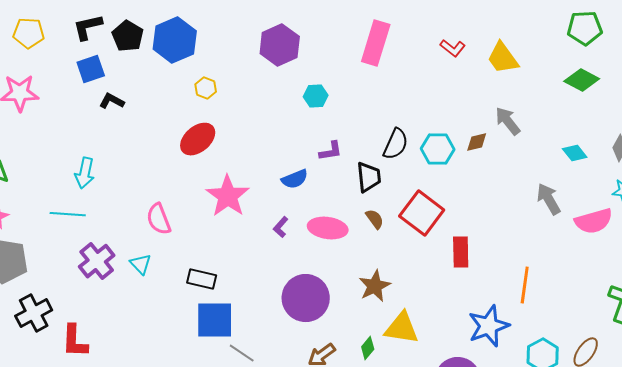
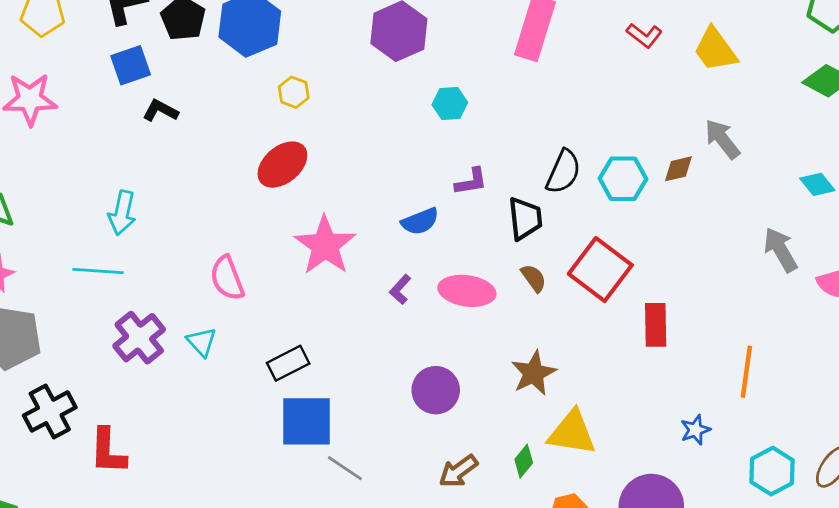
black rectangle: (202, 279) -> (288, 363), turned -40
purple circle: (306, 298) -> (436, 390), size x0.7
blue star: (489, 326) -> (695, 430), size x0.5

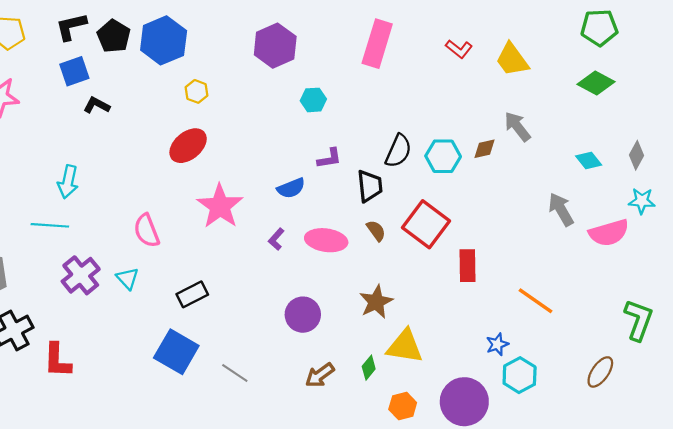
orange line: (746, 372) -> (535, 301), turned -63
blue square: (307, 421) -> (176, 352), moved, turned 30
cyan hexagon: (772, 471) -> (520, 375), moved

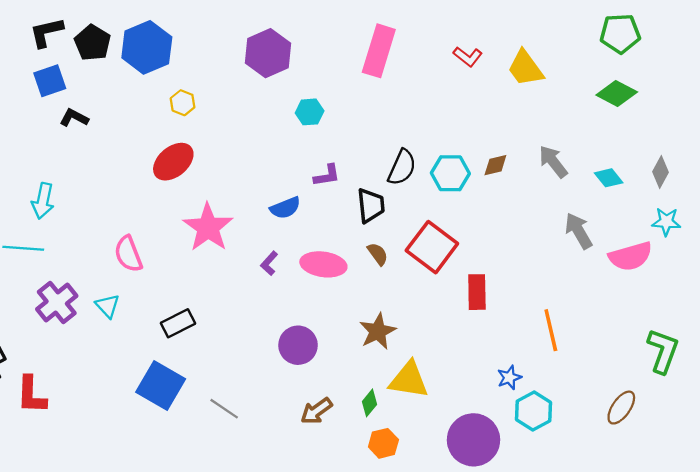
gray arrow: (517, 126) -> (553, 162), moved
orange line: (535, 301) -> (551, 330), turned 42
orange hexagon: (403, 406) -> (383, 443), moved

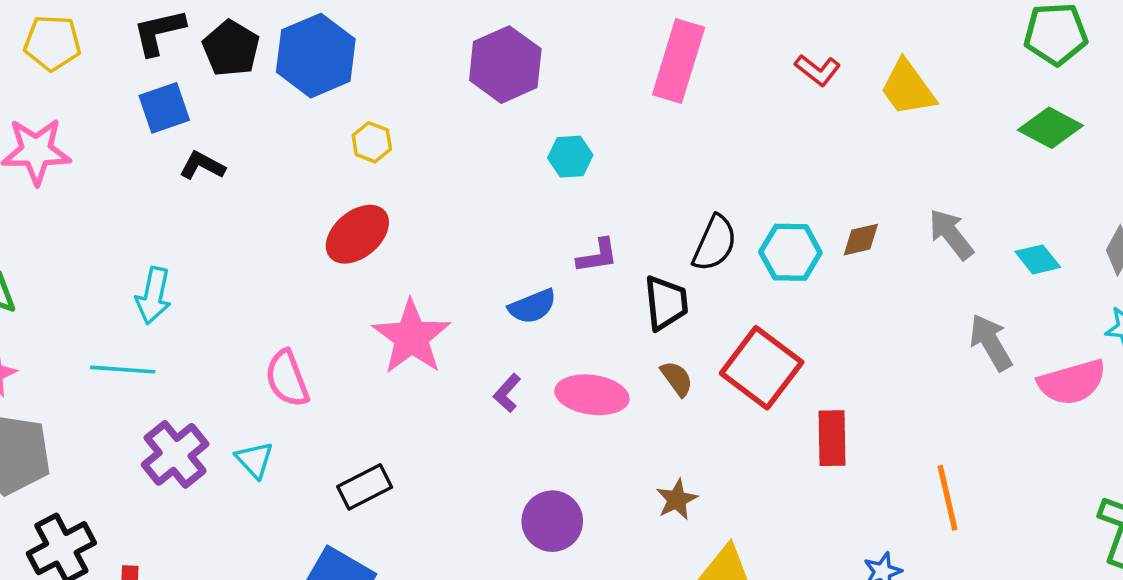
brown star: (378, 331) -> (677, 499), size x0.7

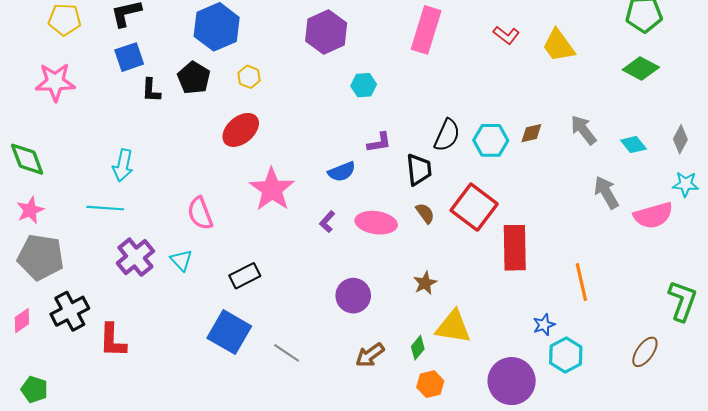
black pentagon: (231, 48) -> (194, 78), moved
black L-shape: (202, 166) -> (151, 90), turned -115
red rectangle: (832, 438) -> (515, 248), size x1.4

